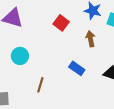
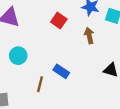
blue rectangle: (77, 68) -> (61, 71), moved

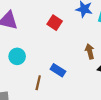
brown arrow: (89, 36) -> (90, 51), moved

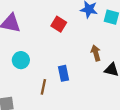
blue rectangle: (58, 70) -> (63, 73), turned 48

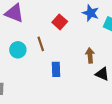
brown line: (43, 87) -> (41, 44), moved, turned -40

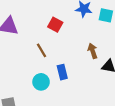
cyan circle: (18, 50) -> (41, 82), moved

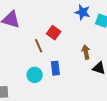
red square: (55, 25) -> (54, 33), moved

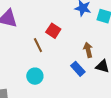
blue rectangle: (55, 68) -> (78, 69), moved, turned -32

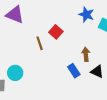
cyan circle: (35, 76) -> (15, 73), moved

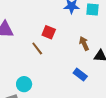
blue rectangle: (74, 71) -> (80, 75), moved

